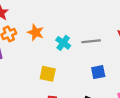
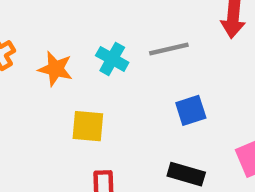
orange star: (36, 32) -> (55, 69), moved

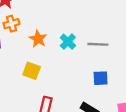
yellow square: (88, 126) -> (32, 71), moved

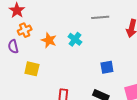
gray line: (98, 44) -> (100, 17), moved
yellow square: (32, 71) -> (32, 69), moved

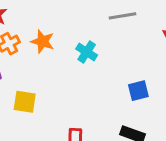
orange star: (49, 40) -> (43, 42), moved

